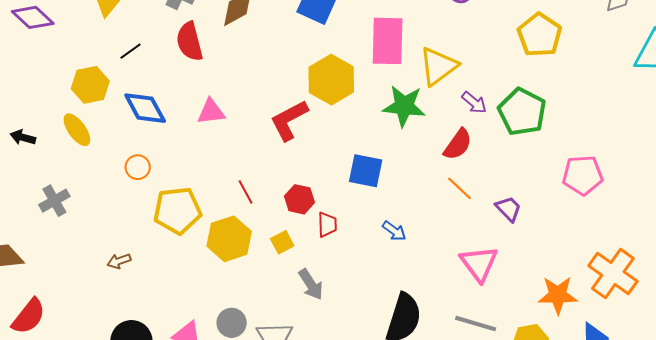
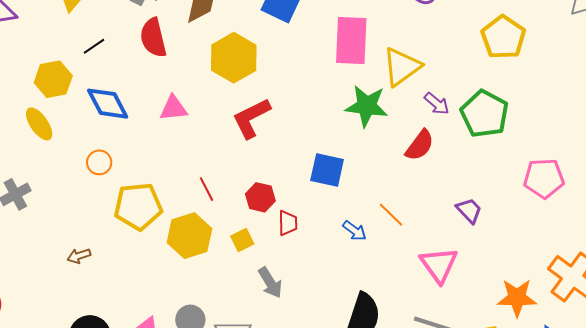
yellow hexagon: (331, 80) -> (234, 58), moved
orange line: (460, 188) -> (391, 215), moved

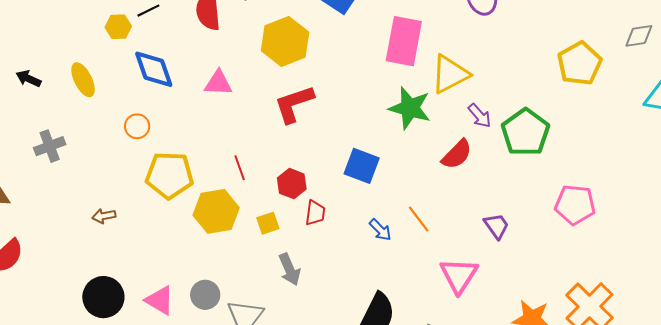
yellow pentagon: (503, 37) -> (580, 63), moved
yellow hexagon: (53, 79) -> (118, 27), moved, size x0.7

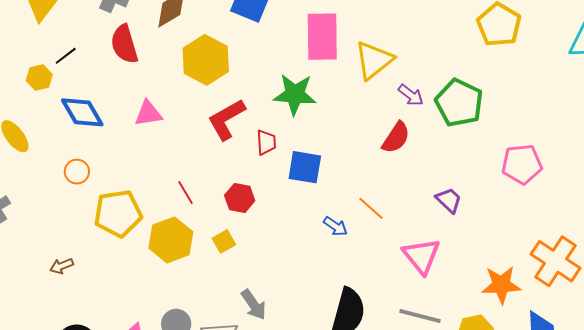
green star: (410, 108) -> (295, 94), moved
red trapezoid: (315, 213) -> (266, 142), moved
gray arrow: (290, 269) -> (254, 305), moved

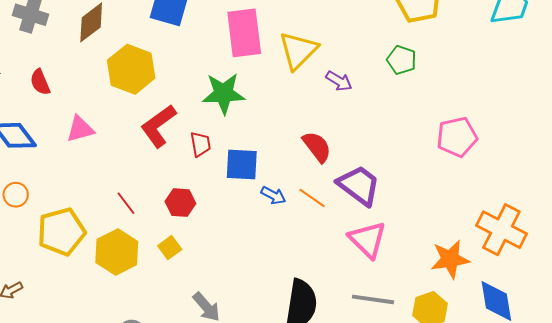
red semicircle: (124, 44) -> (40, 82), moved, size x0.7
green pentagon: (459, 103) -> (402, 60), moved, size x0.6
red semicircle: (396, 138) -> (317, 147), moved, turned -64
purple trapezoid: (449, 200) -> (359, 185), moved, size x1.6
blue arrow: (336, 226) -> (273, 195), moved

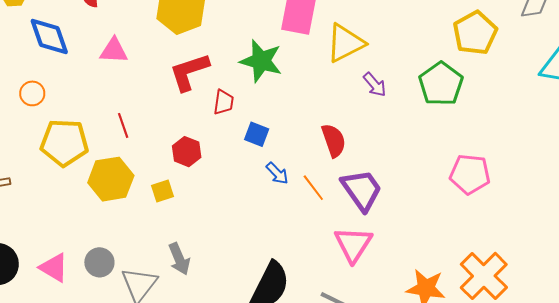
green pentagon: (402, 60) -> (441, 84), size x1.5
blue square: (242, 165) -> (257, 134), size x0.7
red line: (126, 203) -> (123, 125), moved

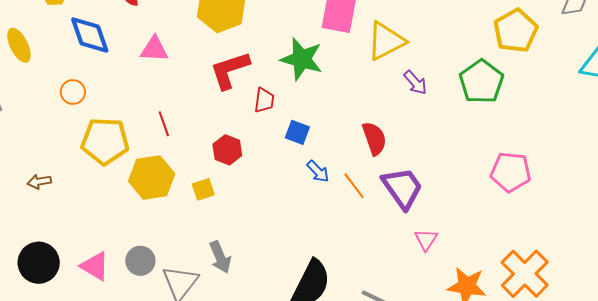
pink triangle: (353, 244) -> (426, 240), moved, size x0.6

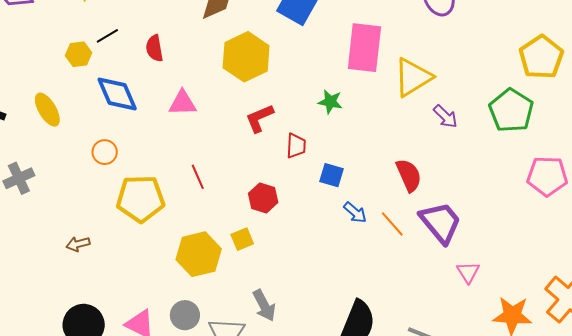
green star: (302, 59) -> (330, 102), size x0.6
red L-shape: (230, 70) -> (259, 118), size x0.7
pink pentagon: (511, 172) -> (547, 176), moved
yellow hexagon: (152, 177) -> (199, 254), moved

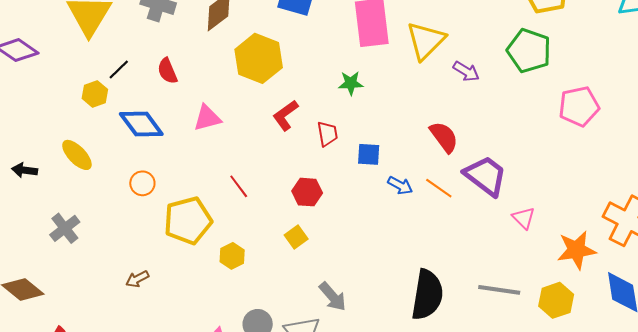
yellow hexagon: (199, 254) -> (232, 256), moved, size x0.6

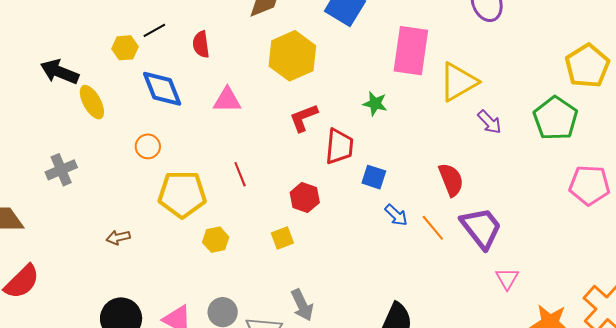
red trapezoid: (327, 134) -> (339, 146), size x1.4
black arrow: (25, 170) -> (59, 72), moved, size x1.5

